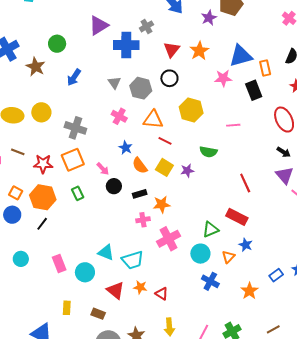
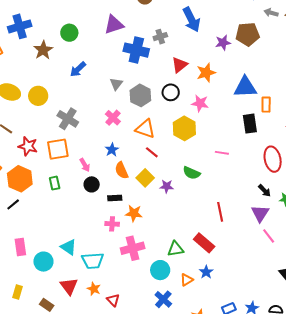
pink star: (223, 78) -> (200, 103), moved

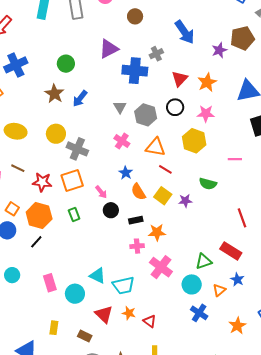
brown star: (43, 50) -> (54, 94), moved
yellow circle: (38, 96) -> (56, 134), moved
pink cross: (133, 248) -> (161, 267), turned -30

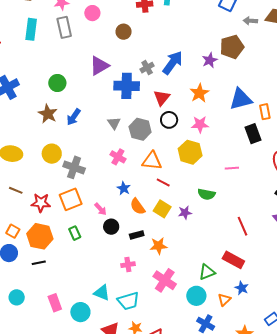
blue arrow: (185, 32) -> (173, 63), moved, turned -105
red triangle: (180, 79) -> (162, 98), moved
black line: (36, 242) -> (39, 263), turned 40
pink cross: (137, 246) -> (128, 265), moved

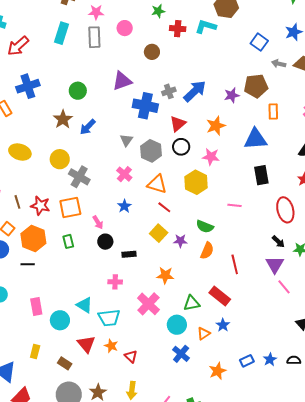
orange rectangle: (265, 112) -> (273, 111), moved
brown line: (16, 190) -> (17, 202), moved, turned 40
orange semicircle: (137, 207) -> (207, 251), moved, turned -132
orange star: (159, 246) -> (165, 275), moved

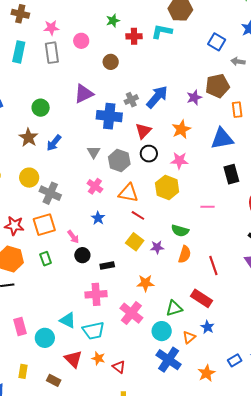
pink cross: (115, 282) -> (96, 294), size x1.5
blue cross: (181, 354) -> (169, 360), size x1.4

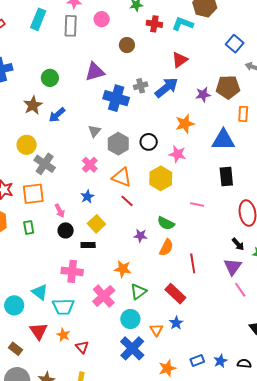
red triangle: (143, 131) -> (180, 60), moved
yellow square: (135, 242) -> (96, 224), moved
green triangle: (174, 308) -> (138, 292), moved, turned -30
orange triangle: (189, 337) -> (156, 330), turned -32

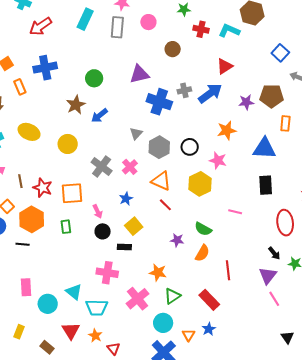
gray cross: (45, 164) -> (102, 167), moved

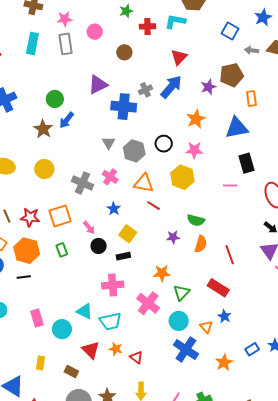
blue arrow: (99, 116) -> (67, 120), moved
pink line: (235, 212) -> (230, 185), moved

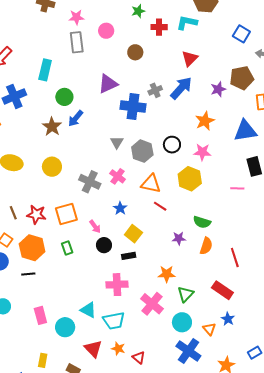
cyan rectangle: (32, 44) -> (45, 70), moved

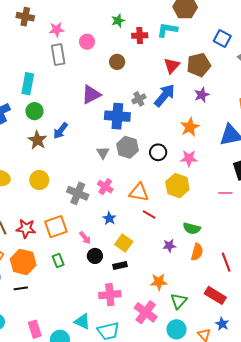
brown pentagon: (242, 78) -> (199, 65), moved
green circle: (64, 97) -> (35, 111), moved
gray hexagon: (142, 151) -> (127, 147), moved

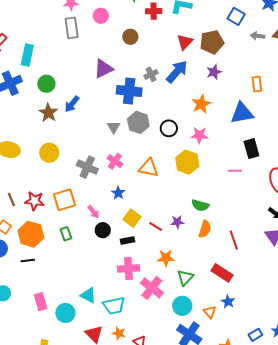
cyan rectangle: (28, 84) -> (27, 55), moved
red line: (149, 214) -> (156, 226), moved
pink cross: (110, 295) -> (128, 268), moved

